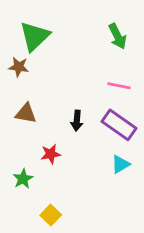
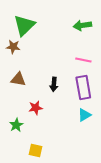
green arrow: (117, 36) -> (82, 25), turned 108
purple rectangle: (119, 125) -> (83, 87), turned 45
yellow square: (51, 215) -> (36, 151), turned -32

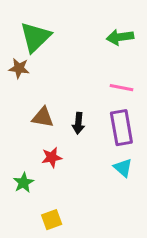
brown triangle: (18, 79) -> (43, 117), moved
cyan triangle: (84, 115) -> (123, 168), turned -48
yellow square: (36, 151) -> (52, 220), turned -32

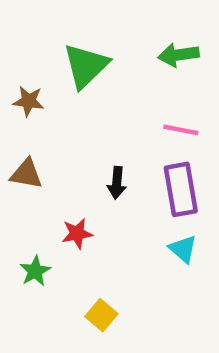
green triangle: (35, 37) -> (86, 66), moved
brown triangle: (43, 117) -> (26, 174), moved
yellow square: (52, 220) -> (101, 315), moved, turned -30

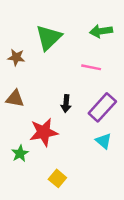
pink line: (181, 130) -> (91, 67), moved
purple rectangle: (181, 189) -> (102, 107), turned 52
red star: (77, 234) -> (44, 132), size x1.6

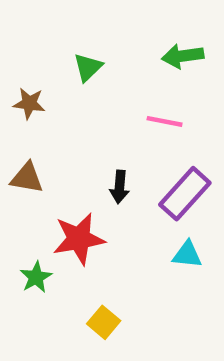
green triangle: (49, 37) -> (88, 67), size x0.6
cyan triangle: (104, 141) -> (187, 255), turned -35

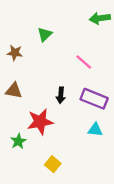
green arrow: (183, 56) -> (100, 18), moved
pink line: (165, 121) -> (84, 62), turned 30
purple rectangle: (185, 194) -> (94, 99), turned 70

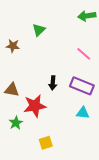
pink line: (84, 62) -> (84, 54), moved
brown triangle: (14, 91) -> (12, 90), moved
yellow square: (53, 164) -> (46, 143), turned 32

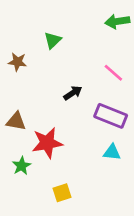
black arrow: (53, 83) -> (73, 93), moved, turned -128

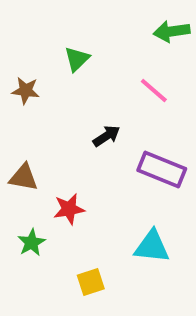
pink line: (113, 73) -> (154, 91), moved
red star: (47, 143) -> (69, 209), size x0.7
cyan triangle: (112, 152) -> (152, 247), moved, size x1.4

